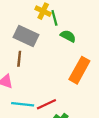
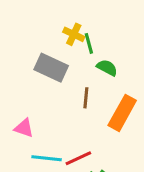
brown line: (19, 59) -> (86, 98), moved

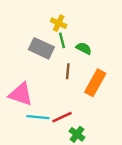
green line: (89, 43) -> (62, 40), moved
pink triangle: (24, 128) -> (21, 94), size x1.6

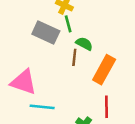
green semicircle: (84, 48) -> (84, 44), moved
red line: (62, 117) -> (107, 107), moved, turned -66

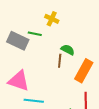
green line: (68, 24) -> (35, 34), moved, turned -64
gray rectangle: (46, 33) -> (18, 41), moved

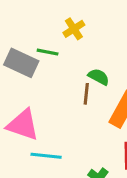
yellow cross: (52, 19) -> (74, 29), turned 32

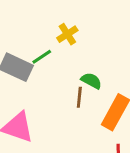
green line: (48, 52) -> (42, 57), turned -45

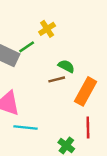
brown line: (79, 97) -> (57, 79), turned 70

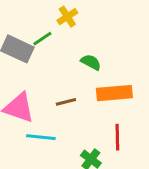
brown line: (57, 79) -> (66, 102), moved
orange rectangle: (86, 91) -> (114, 93), turned 56

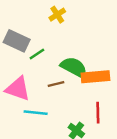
green line: (42, 39) -> (37, 54), moved
green semicircle: (91, 62) -> (74, 67), moved, size x1.6

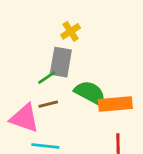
gray rectangle: (17, 41) -> (61, 62), moved, turned 75
brown line: (56, 84) -> (48, 104), moved

